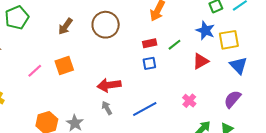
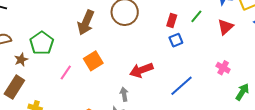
green pentagon: (17, 18) -> (42, 43), moved
brown arrow: (65, 26) -> (86, 23), size x1.4
red rectangle: (150, 43) -> (172, 21), turned -48
gray arrow: (107, 108) -> (124, 94), moved, turned 32

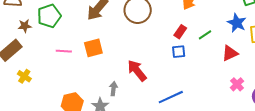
pink cross: (223, 68) -> (237, 84), moved
red arrow: (141, 70) -> (137, 71), turned 55
pink line: (66, 73) -> (64, 51), turned 42

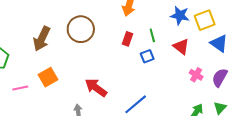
green line: (205, 35) -> (152, 35), turned -56
blue square: (179, 52) -> (147, 56), moved
red triangle: (230, 53) -> (181, 47), turned -42

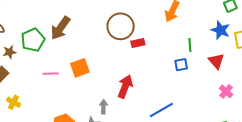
brown arrow: (42, 39) -> (60, 28), moved
red rectangle: (128, 39) -> (138, 43), moved, turned 48
red arrow: (96, 88) -> (125, 87), turned 65

